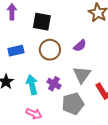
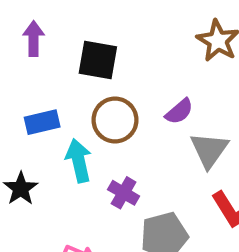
gray triangle: (82, 75) -> (209, 150), moved
cyan arrow: (32, 85) -> (79, 161), moved

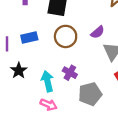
cyan arrow: (79, 161) -> (47, 81), moved

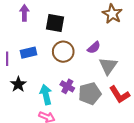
gray pentagon: (90, 94) -> (90, 94), moved

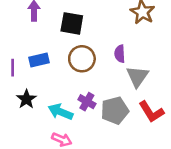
purple semicircle: (94, 48) -> (120, 54), turned 128
cyan arrow: (46, 95) -> (60, 112), turned -54

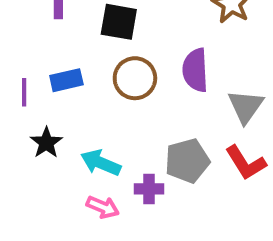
purple semicircle: (120, 54) -> (195, 70), size x1.5
gray triangle: (137, 76) -> (246, 106), moved
purple cross: (87, 102) -> (149, 189), moved, turned -30

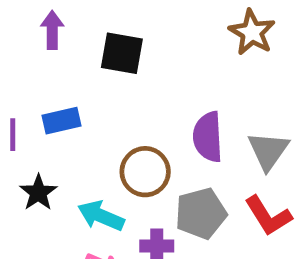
purple semicircle: (195, 70) -> (208, 137), moved
brown circle: (135, 78) -> (145, 172), moved

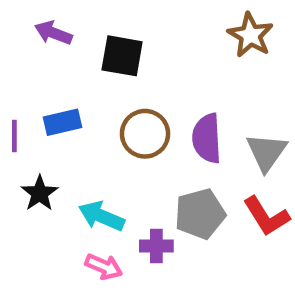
purple arrow: (52, 30) -> (53, 33), turned -69
brown circle: (145, 172) -> (145, 134), moved

